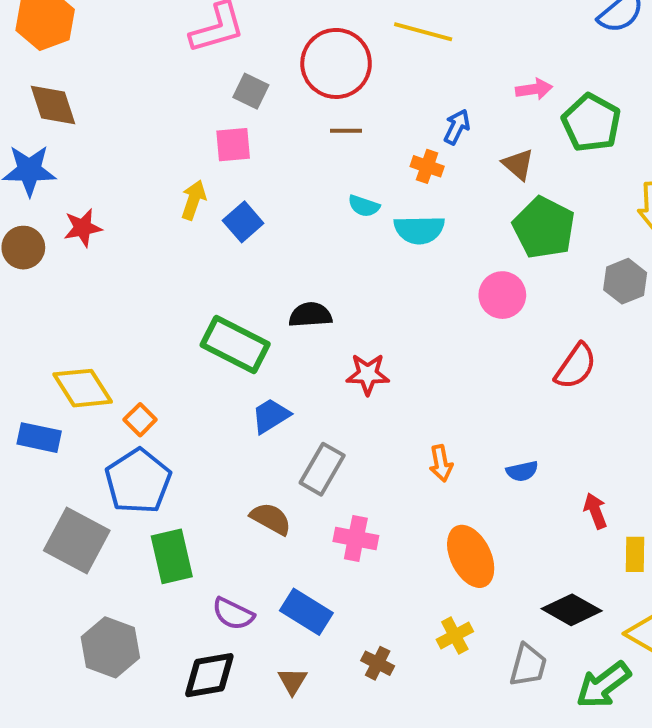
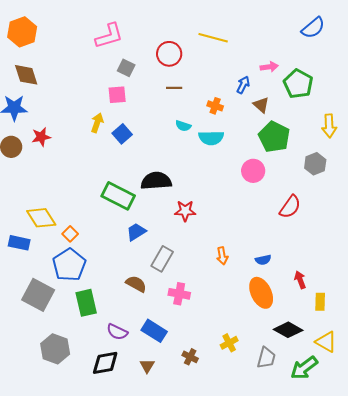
red circle: (336, 63) -> (169, 54), size x0.7
blue arrow: (457, 127) -> (243, 85), moved
black semicircle: (310, 315) -> (156, 181), size x1.4
orange ellipse: (471, 556) -> (261, 293), moved

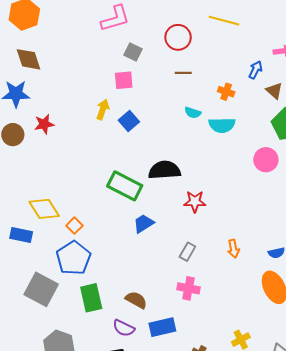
gray rectangle: (162, 259) -> (187, 252), moved, size x0.7
brown semicircle: (136, 284) -> (136, 300), moved
blue rectangle: (154, 331) -> (162, 327), turned -45

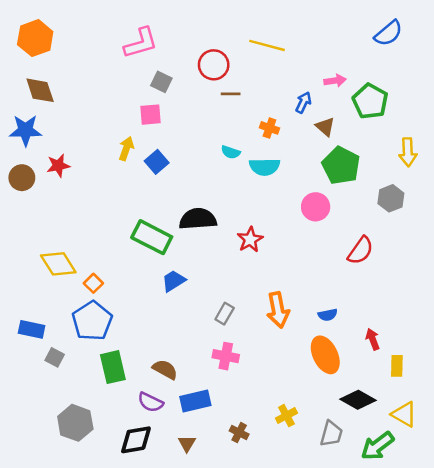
brown line: (183, 73) -> (231, 94), moved
red star: (195, 202) -> (250, 240), moved, turned -30
blue rectangle: (21, 235) -> (32, 329), moved
orange arrow: (233, 249) -> (278, 310), size x1.6
gray square: (41, 289) -> (55, 357), size x0.5

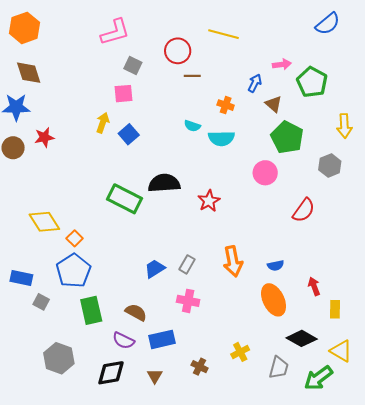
blue trapezoid: (174, 281) -> (155, 269), moved

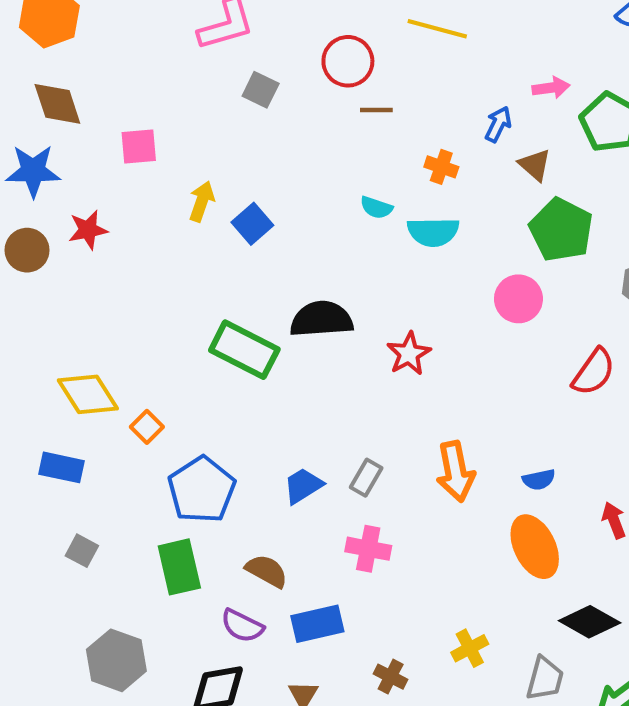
pink square: (123, 94) -> (139, 147), moved
blue pentagon: (73, 271) -> (202, 490), moved
blue rectangle: (21, 278) -> (62, 467), moved

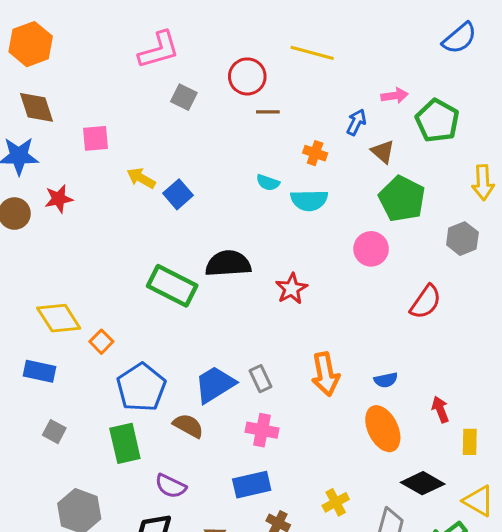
yellow arrow: (202, 201) -> (141, 178), turned -80
gray rectangle: (366, 478) -> (261, 379), turned -55
blue trapezoid: (303, 486) -> (215, 384), size x1.4
brown semicircle: (267, 571) -> (188, 426), moved
blue rectangle: (317, 624) -> (252, 485), moved

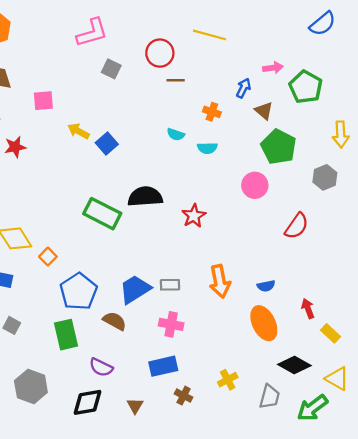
cyan semicircle: (309, 200) -> (207, 148), size x0.7
gray rectangle: (261, 379) -> (170, 285), turned -66
yellow rectangle: (470, 442) -> (331, 333), turned -48

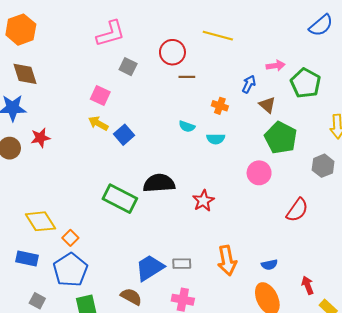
pink square: (43, 101) -> (100, 96), moved, turned 30
blue pentagon: (78, 292) -> (70, 270), moved

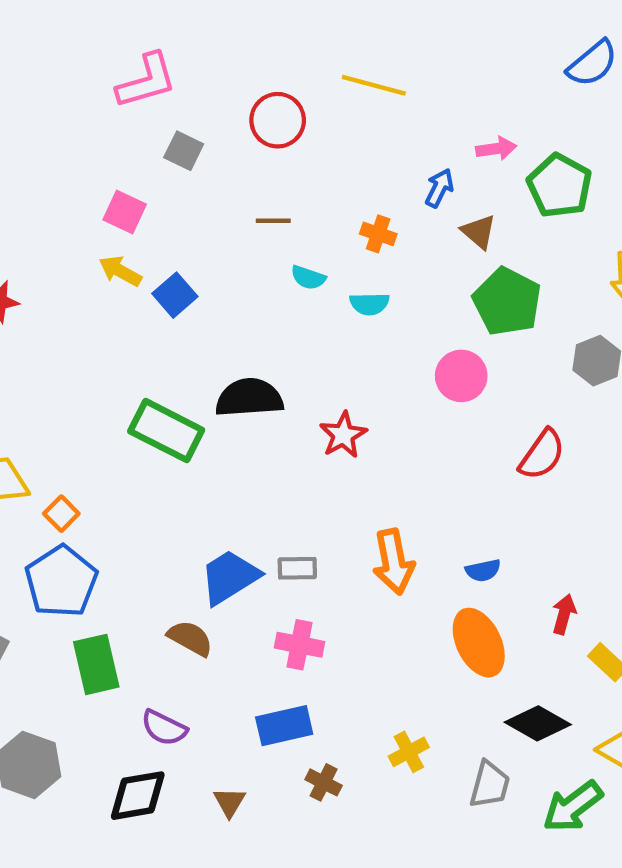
brown line: (187, 77) -> (273, 221), moved
red arrow: (308, 285) -> (564, 614), turned 36

